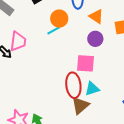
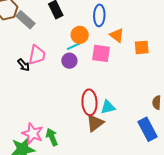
purple circle: (95, 39) -> (69, 61), moved
pink square: (86, 63) -> (101, 53), moved

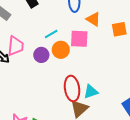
orange circle: (80, 35) -> (61, 50), moved
purple circle: (69, 61) -> (41, 55), moved

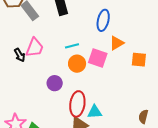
orange triangle: (93, 19) -> (117, 43), turned 42
purple circle: (41, 55) -> (55, 83), moved

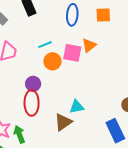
orange triangle: (117, 43) -> (89, 45), moved
orange square: (139, 60) -> (103, 15), moved
red ellipse: (77, 104) -> (32, 103), moved

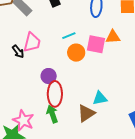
orange triangle: (89, 45) -> (113, 37), turned 35
purple circle: (33, 84) -> (49, 76), moved
green arrow: (19, 134) -> (52, 114), moved

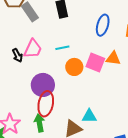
cyan line: (69, 36) -> (62, 48), moved
purple circle: (49, 76) -> (43, 85), size x1.5

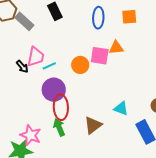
cyan line: (62, 48) -> (49, 66), moved
cyan triangle: (89, 116) -> (121, 108), moved, turned 35

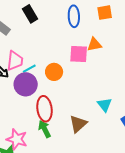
orange circle: (80, 65) -> (54, 72), moved
purple circle: (54, 90) -> (26, 84), moved
cyan triangle: (121, 108) -> (105, 105), turned 35

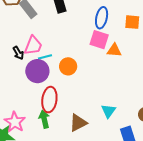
pink square: (79, 54) -> (99, 40), moved

